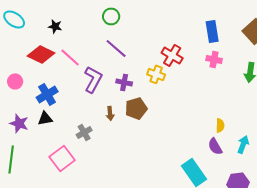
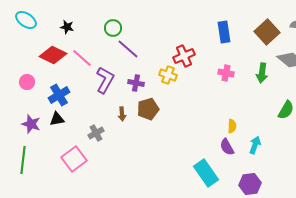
green circle: (111, 16) -> (113, 28), moved
red cross: (172, 55) -> (184, 56), turned 35
pink cross: (214, 59) -> (226, 73), moved

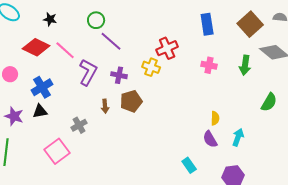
cyan rectangle: (206, 173) -> (189, 165), size x0.6

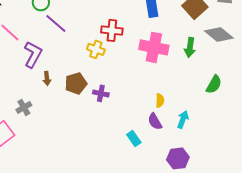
red cross: (167, 48) -> (112, 30), turned 30
pink cross: (209, 65) -> (154, 47), size x1.8
purple cross: (119, 75) -> (101, 93), moved
brown arrow: (105, 106) -> (47, 78), moved
cyan rectangle: (189, 165) -> (134, 138), moved

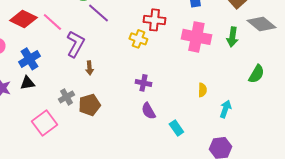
brown pentagon: (76, 83) -> (89, 105), moved
purple semicircle: (155, 121) -> (148, 111), moved

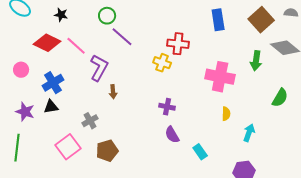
pink cross: (196, 37) -> (220, 77), moved
brown pentagon: (89, 105) -> (107, 151), moved

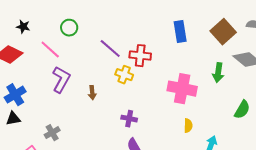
purple line: (122, 37) -> (110, 49), moved
pink line: (76, 46) -> (50, 50), moved
brown arrow: (113, 92) -> (92, 93), moved

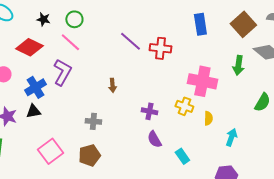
green circle: (69, 28) -> (74, 19), moved
yellow cross: (124, 75) -> (184, 106), moved
purple L-shape: (61, 80) -> (62, 72), moved
gray cross: (52, 133) -> (93, 121), moved, turned 35

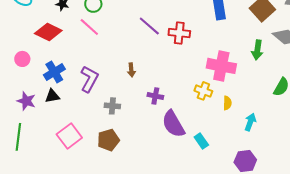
purple L-shape: (62, 72) -> (89, 79), moved
purple cross: (149, 111) -> (155, 96), moved
purple semicircle: (154, 139) -> (173, 124), size x1.6

